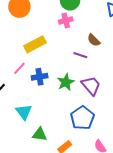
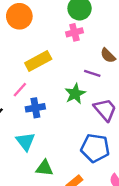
blue cross: (40, 77) -> (35, 108), moved
green star: (66, 82) -> (75, 94), moved
blue pentagon: (82, 118) -> (95, 148), turned -30

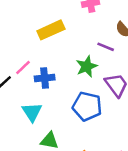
pink line: (20, 90) -> (23, 68), moved
blue pentagon: (95, 148) -> (87, 106), moved

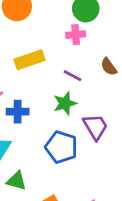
purple line: (106, 47) -> (73, 76), moved

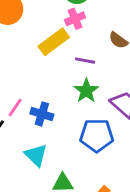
yellow rectangle: (30, 60) -> (54, 42), moved
blue cross: (18, 112) -> (42, 114), turned 35

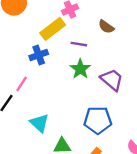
blue cross: (42, 114) -> (39, 55), moved, turned -36
blue pentagon: (97, 135) -> (98, 120), moved

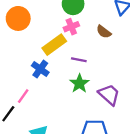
brown semicircle: (106, 27) -> (104, 32), moved
blue cross: (39, 55) -> (40, 69), turned -36

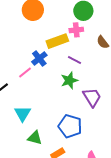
pink line: (23, 96) -> (25, 72), moved

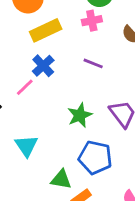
yellow rectangle: (57, 41) -> (46, 30), moved
green star: (69, 80) -> (80, 115), moved
green triangle: (35, 138) -> (61, 179), moved

